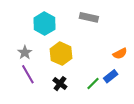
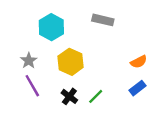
blue rectangle: (111, 76) -> (138, 88), moved
green line: (93, 84) -> (96, 96), moved

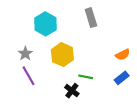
gray rectangle: (103, 20) -> (91, 18), turned 60
black cross: (69, 96) -> (72, 91), moved
green line: (96, 96) -> (86, 77), moved, turned 56

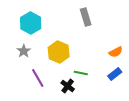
cyan hexagon: (45, 24) -> (31, 23), moved
purple line: (28, 76) -> (38, 78), moved

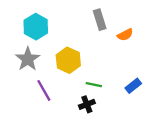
gray star: (24, 51) -> (28, 59), size x1.5
orange semicircle: (116, 52) -> (125, 35), moved
black cross: (68, 86) -> (87, 104), moved, turned 32

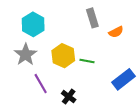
green line: (94, 85) -> (87, 61), moved
blue rectangle: (133, 86) -> (124, 79), size x1.5
black cross: (87, 104) -> (69, 97), moved, turned -32

